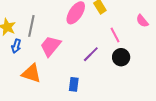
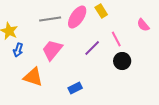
gray line: (31, 26) -> (50, 19), moved, turned 70
purple line: (91, 54) -> (92, 48), moved
blue rectangle: (74, 84) -> (75, 88), turned 56

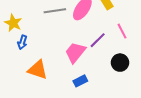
pink trapezoid: (52, 50) -> (75, 52), moved
black circle: (122, 61) -> (120, 63), moved

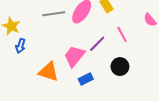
orange triangle: (38, 70) -> (48, 72), moved
blue rectangle: (80, 81) -> (86, 79), moved

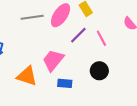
purple line: (97, 44) -> (78, 35), moved
blue rectangle: (86, 79) -> (65, 83), turned 32

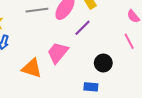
pink line: (101, 38) -> (129, 41), moved
blue rectangle: (65, 83) -> (91, 87), moved

